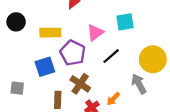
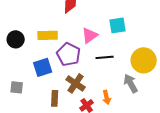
black circle: (16, 22) -> (16, 39), moved
black line: (111, 56) -> (105, 57), turned 36
orange arrow: (113, 99) -> (107, 97), turned -56

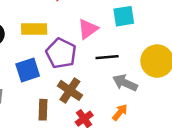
gray arrow: (131, 83) -> (125, 83), moved, turned -36
orange arrow: (107, 97) -> (120, 112), moved, turned -128

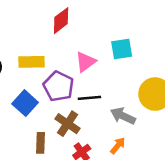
black line: (107, 57) -> (89, 98), moved
blue square: (28, 70) -> (25, 103), turned -30

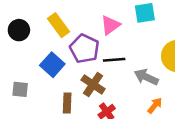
yellow rectangle: (31, 62) -> (58, 25), turned 55
orange arrow: (118, 146) -> (155, 105), moved

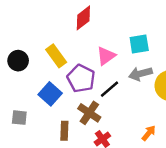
black line: (114, 60) -> (110, 89), turned -36
gray arrow: (146, 77) -> (140, 74), moved, turned -40

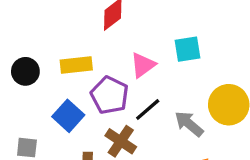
yellow rectangle: (56, 56) -> (76, 65), turned -60
gray arrow: (140, 74) -> (189, 124), moved, turned 55

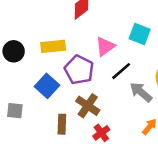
cyan square: (187, 49) -> (140, 34), turned 30
black line: (148, 109) -> (121, 71), moved

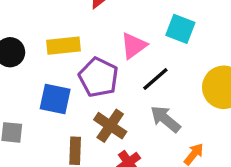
blue square: (47, 86) -> (55, 99), turned -30
gray arrow: (141, 92) -> (165, 119), moved

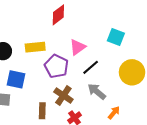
cyan square: (180, 29) -> (116, 37), moved
blue square: (55, 99) -> (16, 79), moved

